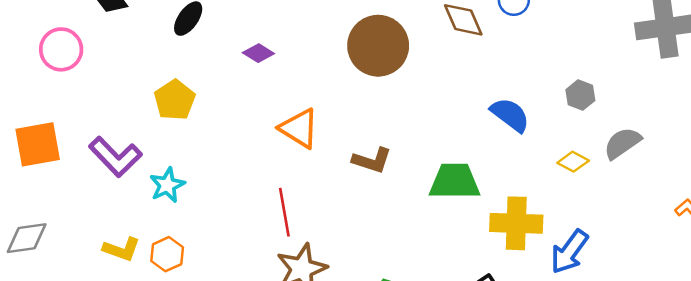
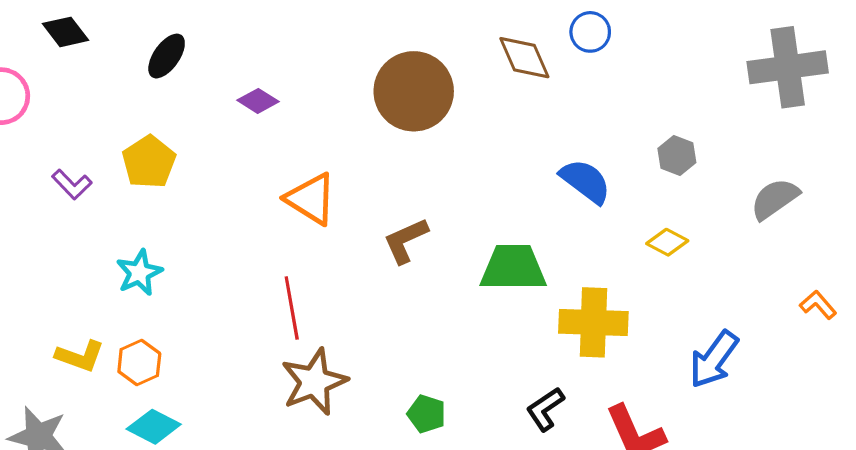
gray semicircle: (622, 143) -> (775, 199), moved
purple L-shape: (115, 157) -> (72, 184), moved, size x0.6
brown L-shape: (372, 160) -> (406, 241), turned 138
blue arrow: (569, 252) -> (714, 359), moved

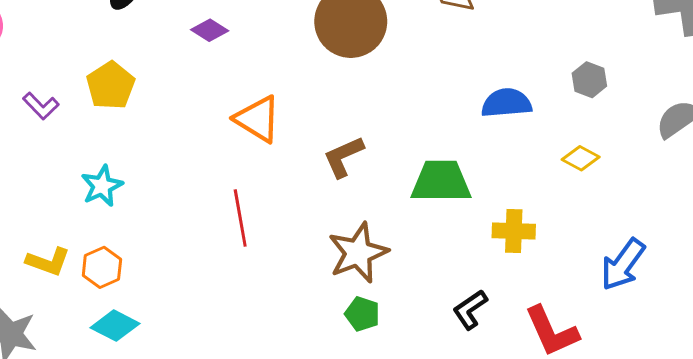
blue semicircle: (585, 181) -> (506, 103), turned -42
yellow cross: (593, 322) -> (514, 231), size x0.7
brown star: (314, 382) -> (358, 253), moved

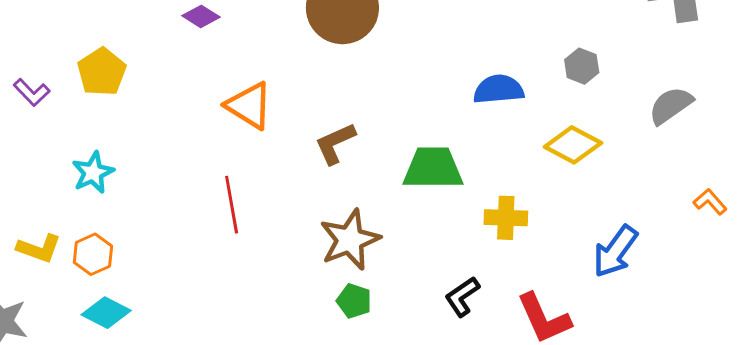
yellow diamond: (581, 158) -> (573, 145), size x1.5

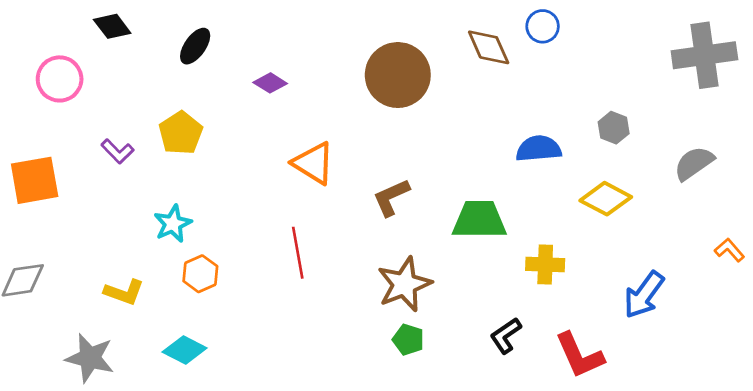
orange hexagon: (93, 254) -> (200, 274), moved

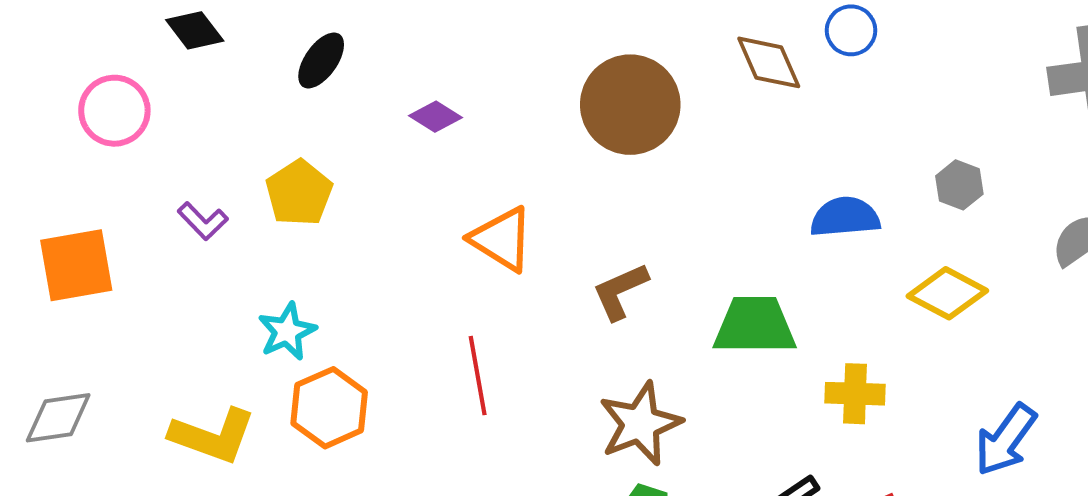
orange hexagon: (200, 274) -> (329, 408), size x1.4
yellow L-shape: (124, 292) -> (213, 436), size x1.4

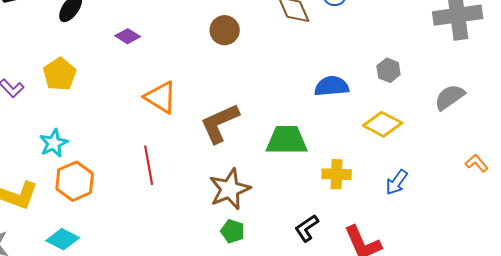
brown circle: (630, 105) -> (225, 30), size x0.6
brown L-shape: (620, 291) -> (220, 123), size x1.4
blue arrow: (1006, 440) -> (397, 182), moved, size x0.7

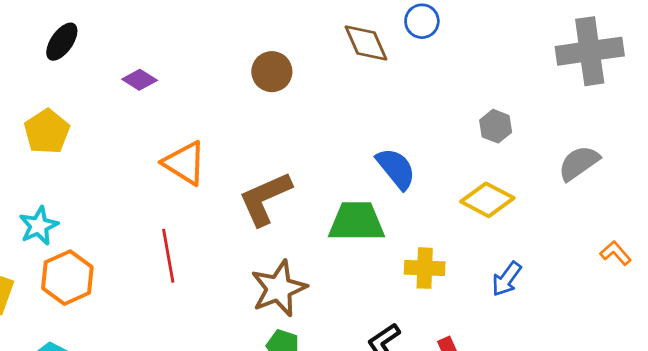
blue semicircle: (332, 86) -> (396, 168), moved, turned 56

